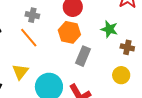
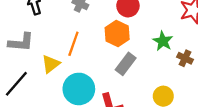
orange line: (29, 38) -> (73, 44), moved, turned 45
brown cross: (127, 47) -> (185, 58), moved

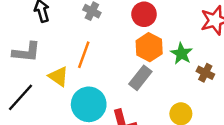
orange hexagon: (117, 33) -> (149, 47), moved
yellow triangle: (51, 64) -> (58, 76), turned -48

